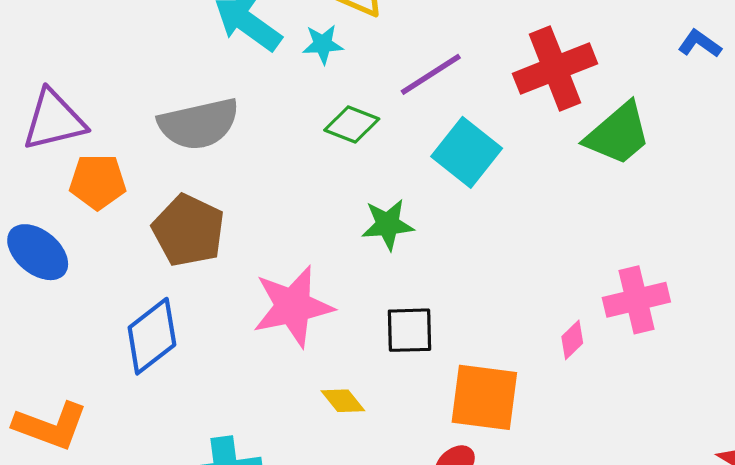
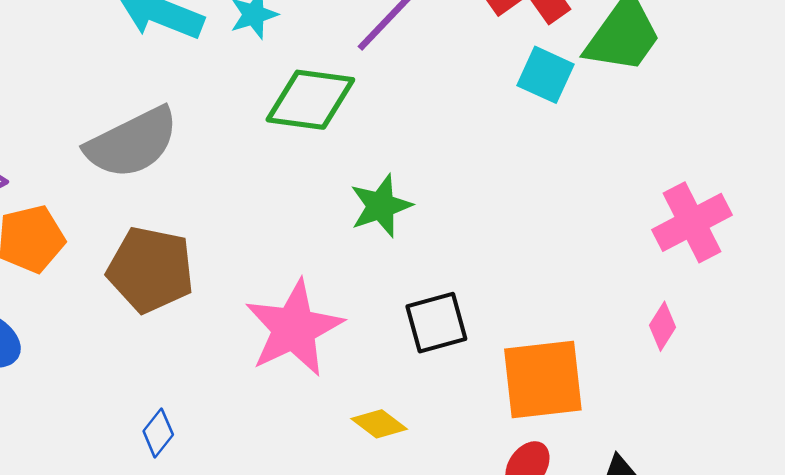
green diamond: (352, 124) -> (310, 100), size x1.4
cyan square: (467, 152) -> (546, 75), moved, size x0.7
blue diamond: (152, 336) -> (158, 433), moved, size x0.5
pink diamond: (572, 340) -> (662, 326), moved

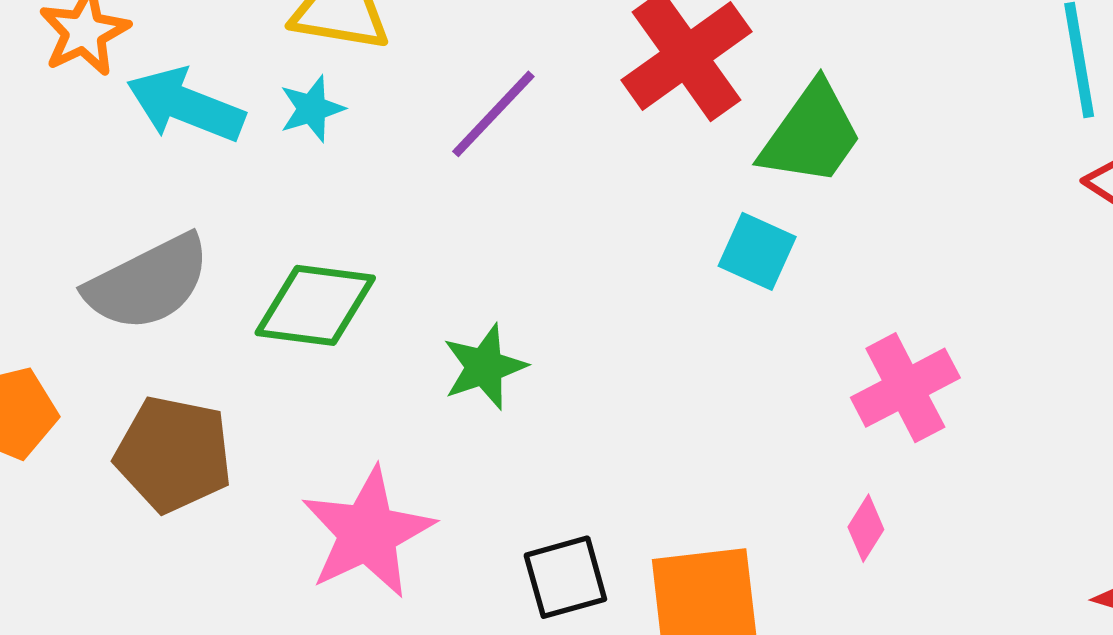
cyan square: (546, 75) -> (757, 251), moved
green diamond: (310, 100) -> (315, 305), moved
black square: (436, 323) -> (565, 577), moved

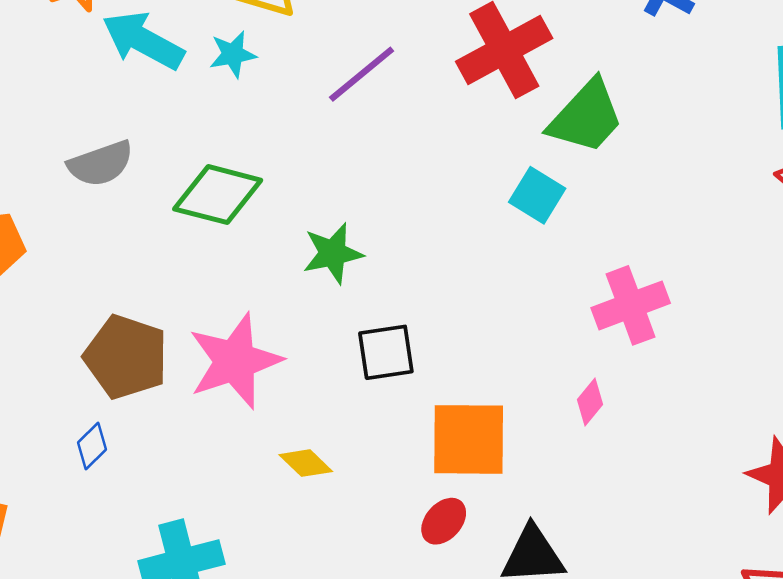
gray semicircle: (148, 283) -> (101, 164), size x0.7
brown pentagon: (174, 454) -> (126, 357), moved
black square: (565, 577) -> (386, 352), moved

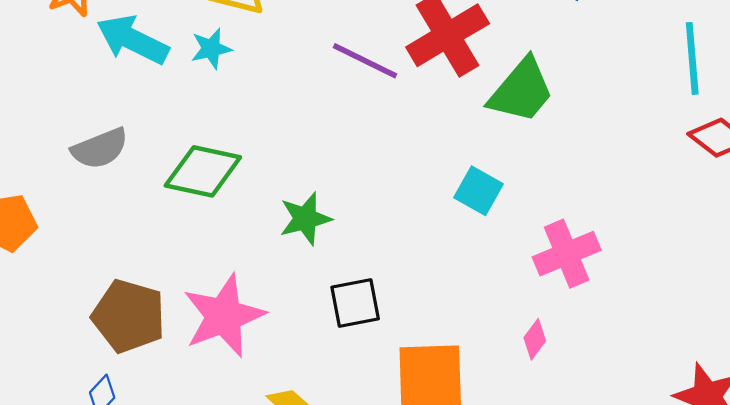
purple line: (362, 74) -> (365, 61), moved, turned 68
cyan square: (537, 195) -> (478, 191), moved

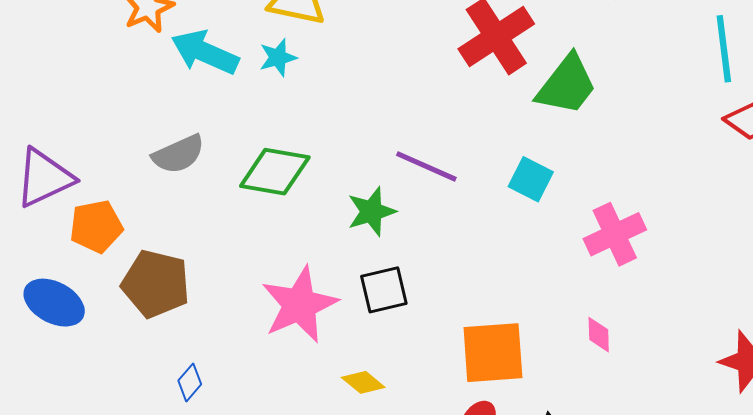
purple line: (365, 61) -> (426, 166), moved
black square: (355, 303) -> (384, 290), moved
brown pentagon: (129, 316) -> (156, 284), moved
pink diamond: (535, 339) -> (599, 335), moved, turned -36

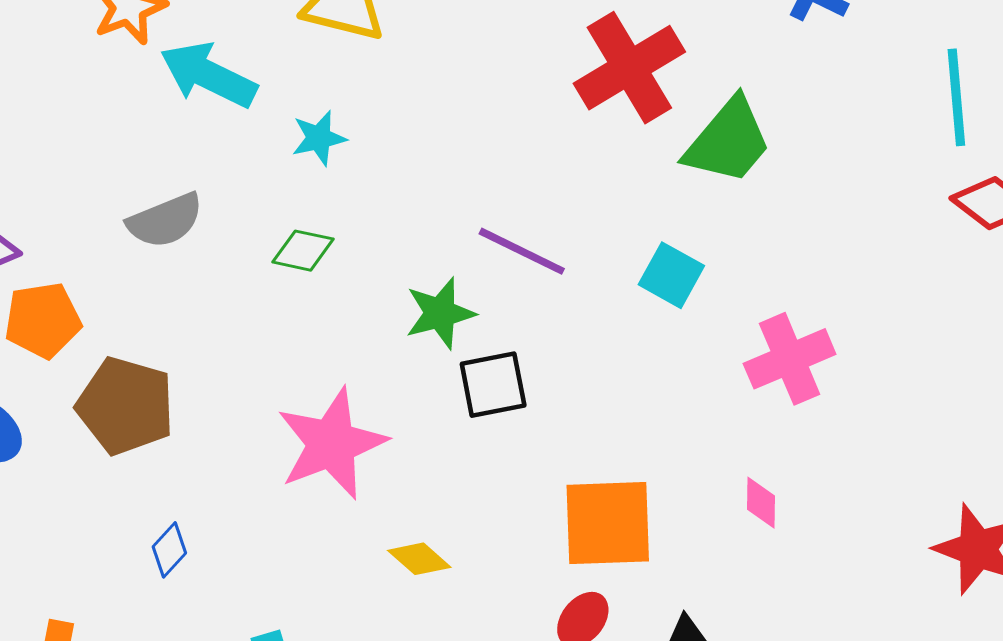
cyan star: (278, 57) -> (319, 138), moved
green diamond: (275, 172) -> (303, 251), size x0.6
black square: (384, 290) -> (493, 385), moved

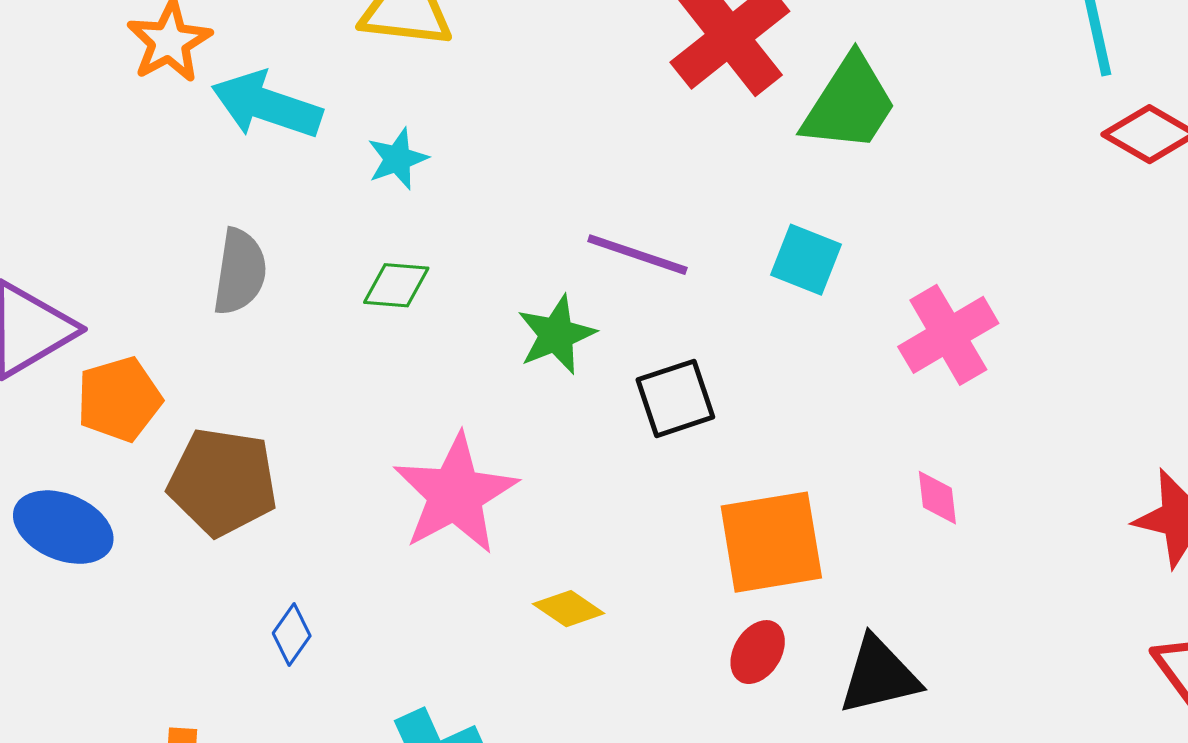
gray semicircle: (165, 220) -> (240, 272), turned -52
black square: (493, 385) -> (675, 398), moved

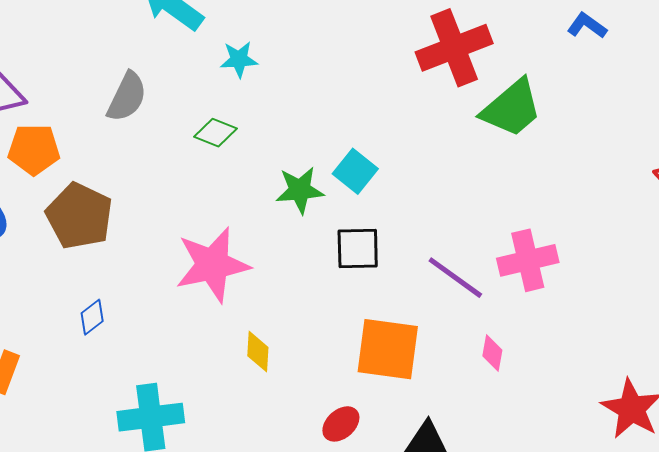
purple line: (637, 255) -> (455, 278), moved
cyan square: (806, 260) -> (355, 171), moved
yellow diamond: (569, 609) -> (258, 352), turned 42
red ellipse: (758, 652) -> (341, 424), moved

